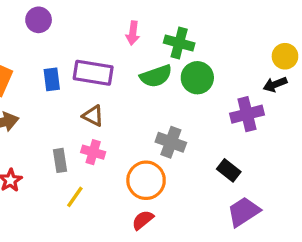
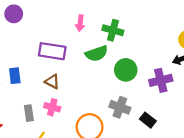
green circle: (197, 78) -> (126, 70), moved
blue rectangle: (52, 79) -> (15, 76), moved
gray cross: (171, 142) -> (120, 107), moved

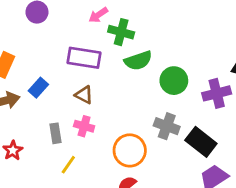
pink arrow: (80, 23) -> (98, 15), moved, turned 49
green cross: (113, 30) -> (121, 32), moved
blue rectangle: (15, 76) -> (38, 88), turned 49
black rectangle: (148, 120) -> (201, 142), size x1.5

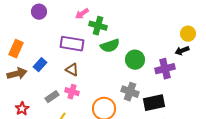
gray rectangle: (56, 133) -> (52, 97), turned 64
black rectangle: (201, 142) -> (154, 103), turned -50

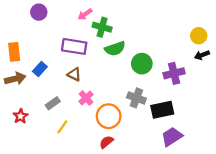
orange rectangle: (16, 49) -> (14, 52), turned -30
black arrow: (182, 51) -> (202, 55), moved
pink cross: (72, 92) -> (86, 98), moved, turned 32

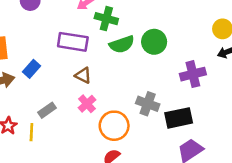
green circle: (142, 64) -> (154, 42), moved
brown triangle: (74, 74) -> (83, 75), moved
yellow line: (62, 127) -> (31, 132), moved, turned -32

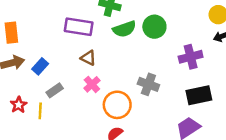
blue rectangle: (31, 69) -> (40, 66), moved
black rectangle: (179, 118) -> (199, 95), moved

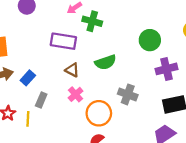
green circle: (154, 27) -> (150, 40), moved
green semicircle: (124, 29) -> (105, 62), moved
gray rectangle: (55, 90) -> (41, 100), turned -32

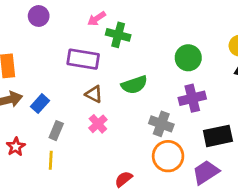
purple cross: (166, 69) -> (192, 98), moved
orange circle: (99, 113) -> (168, 156), moved
yellow line: (28, 119) -> (51, 160), moved

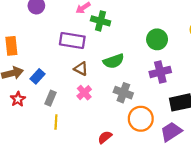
gray cross: (161, 124) -> (123, 93), moved
red star: (16, 147) -> (18, 99), moved
yellow line: (51, 160) -> (56, 122), moved

